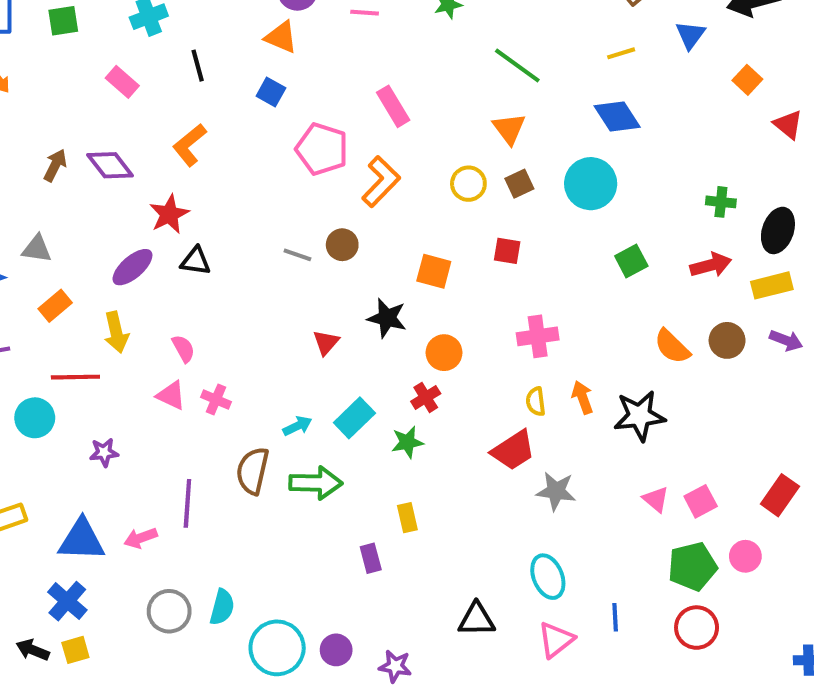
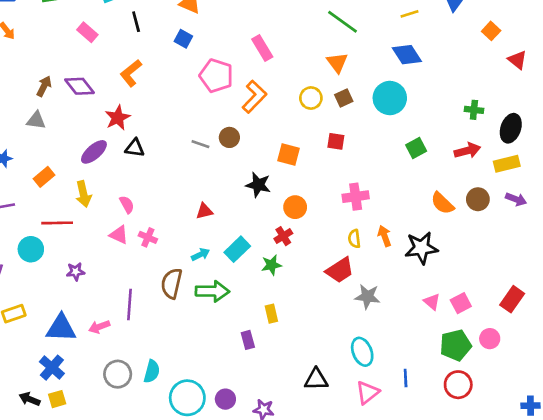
gray triangle: (37, 249) -> (36, 120), moved
red triangle: (326, 342) -> (204, 211), moved, turned 36

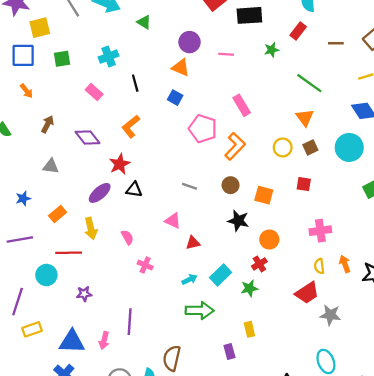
brown arrow: (44, 86) -> (48, 124), moved
brown circle: (229, 137) -> (231, 185), moved
pink triangle: (119, 235) -> (173, 221), moved
brown semicircle: (172, 283) -> (172, 358), moved
pink arrow: (99, 327) -> (104, 340), turned -56

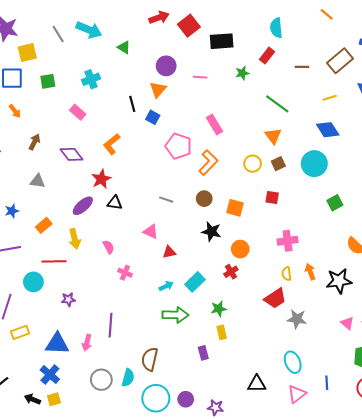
orange triangle: (181, 68) -> (158, 90), turned 48
black line: (135, 83) -> (132, 104), moved
green star: (249, 288) -> (219, 309), moved

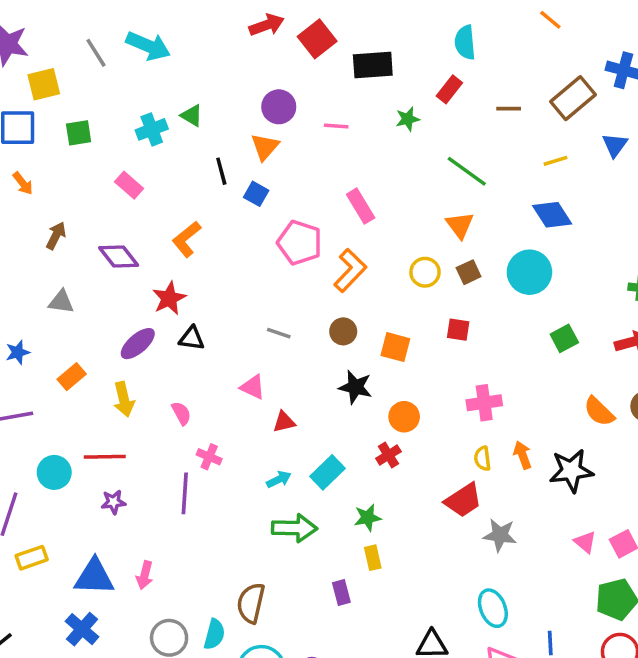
green triangle: (124, 47) -> (192, 116), moved
red line: (54, 261) -> (105, 457), moved
purple line: (111, 325) -> (185, 493), moved

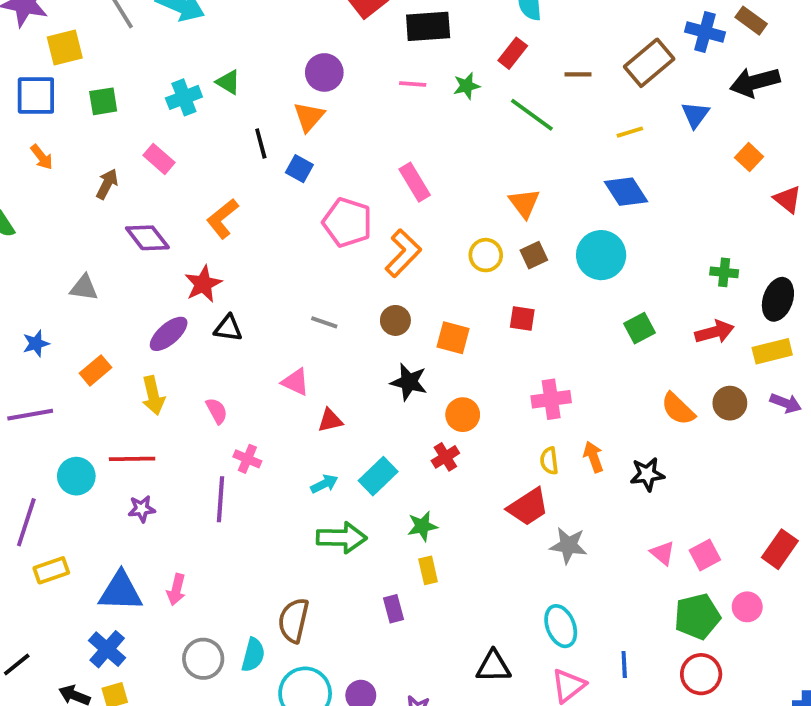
pink line: (336, 126) -> (413, 84), moved
green line: (467, 171) -> (532, 115), moved
brown arrow: (56, 236) -> (107, 184), moved
black star: (571, 471) -> (647, 474), size x0.7

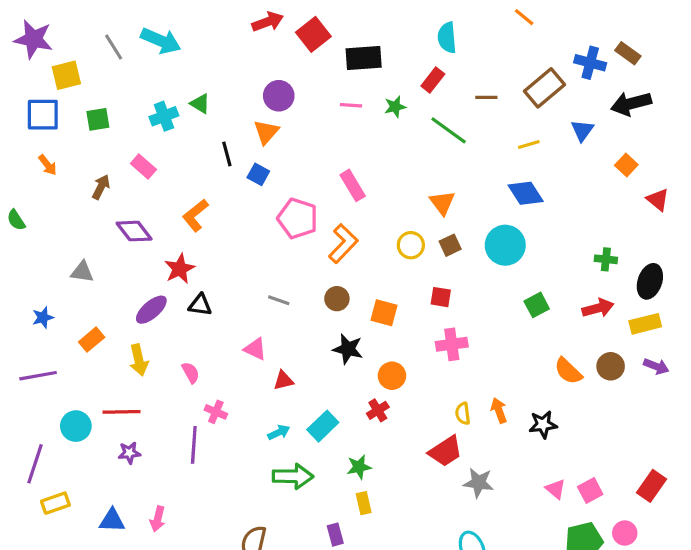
pink cross: (551, 399) -> (452, 344), moved
blue triangle: (121, 591) -> (112, 520), size x0.7

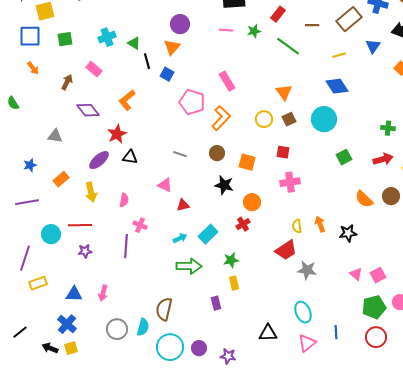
green triangle: (200, 104) -> (134, 43), moved
pink semicircle: (191, 373) -> (124, 200), turned 40

